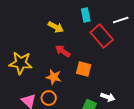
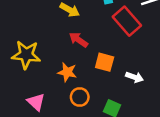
white arrow: (108, 97) -> (134, 77), moved
orange circle: (49, 98) -> (80, 97), moved

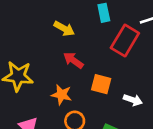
red rectangle: (127, 21) -> (125, 40), turned 72

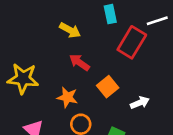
orange square: (101, 84) -> (108, 87), turned 36
white arrow: (133, 100) -> (140, 103), turned -42

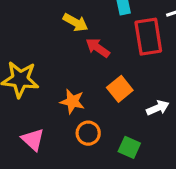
red rectangle: (132, 42) -> (148, 37), turned -40
red arrow: (79, 62) -> (98, 48), moved

